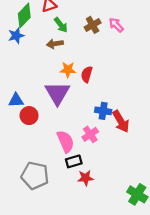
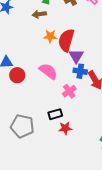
red semicircle: (87, 74) -> (66, 40), size x1.6
purple triangle: (57, 93) -> (76, 56), moved, size x0.7
pink semicircle: (66, 141) -> (48, 71), moved, turned -30

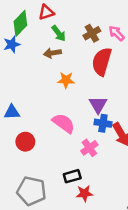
red semicircle: (66, 40) -> (102, 62), moved
red circle: (17, 75) -> (25, 142), moved

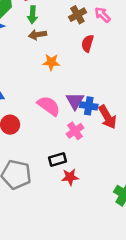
green arrow: (59, 33) -> (33, 15), moved, turned 42
red semicircle: (102, 62) -> (87, 43), size x0.6
purple triangle: (98, 105) -> (75, 101), moved

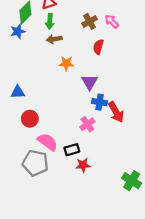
purple triangle: (75, 101) -> (90, 82), moved
pink semicircle: (49, 106) -> (48, 142), moved

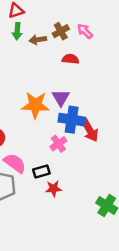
brown arrow: (54, 39) -> (38, 40), moved
red semicircle: (98, 47) -> (70, 59), turned 80
orange star: (66, 63) -> (35, 105), moved, size x1.6
blue cross: (99, 102) -> (72, 120), size x1.5

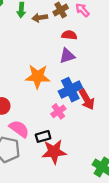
purple triangle: (61, 98) -> (67, 56), moved, turned 42
blue cross: (72, 120) -> (70, 90), turned -35
red star: (54, 189) -> (54, 152), size x1.6

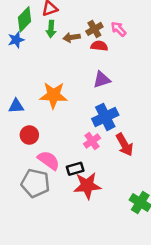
red semicircle: (69, 35) -> (99, 46), moved
orange star: (38, 76) -> (53, 95), moved
red arrow: (87, 99) -> (125, 145), moved

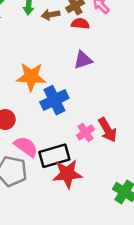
blue cross: (105, 117) -> (54, 100), moved
pink cross: (92, 141) -> (85, 132), moved
black rectangle: (75, 169) -> (54, 156), size x1.6

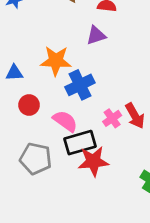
purple triangle: (83, 60) -> (96, 35), moved
pink semicircle: (26, 147) -> (65, 121), moved

